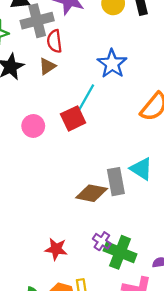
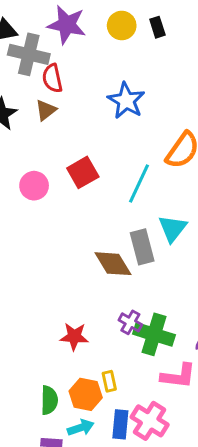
gray cross: (37, 21) -> (29, 54), turned 32
cyan line: (85, 99) -> (139, 184), moved
cyan triangle: (141, 169) -> (173, 228), turned 40
brown diamond: (92, 193) -> (113, 264), turned 52

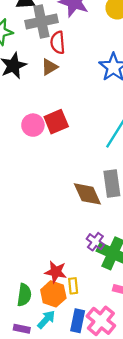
gray cross: (29, 54) -> (41, 22), turned -32
red square: (83, 172) -> (56, 122), moved
red star: (74, 336) -> (56, 272), moved
cyan arrow: (81, 428) -> (46, 319), turned -36

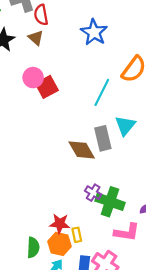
brown triangle: (49, 67) -> (36, 38), turned -42
pink circle: (33, 125) -> (33, 78), moved

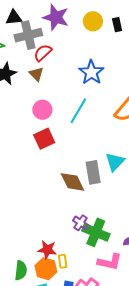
red semicircle: (41, 15) -> (43, 53), turned 54
pink circle: (33, 78) -> (42, 110), moved
red square: (47, 87) -> (44, 139), moved
cyan line: (102, 92) -> (78, 111), moved

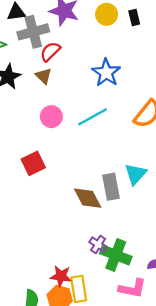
cyan line: (78, 111) -> (93, 117), turned 32
red square: (44, 139) -> (33, 163), moved
yellow rectangle: (63, 261) -> (79, 289), size x1.6

